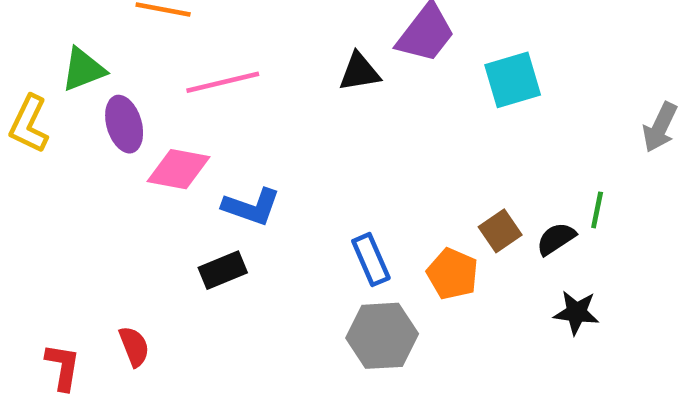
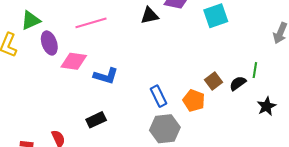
black rectangle: (223, 270) -> (96, 120), moved
black star: (576, 312) -> (267, 106), moved, turned -30

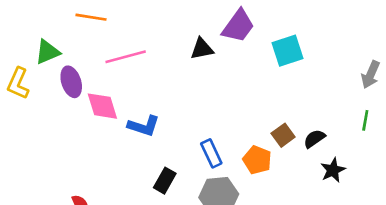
pink diamond: (74, 61) -> (102, 106), turned 64
green line: (255, 70) -> (365, 120), moved
black star: (267, 106) -> (333, 170), moved
black rectangle: (96, 120) -> (165, 181), moved, turned -36

